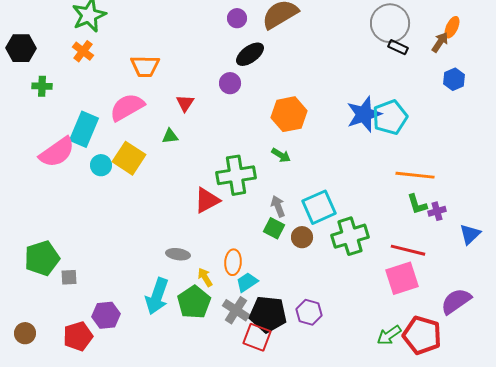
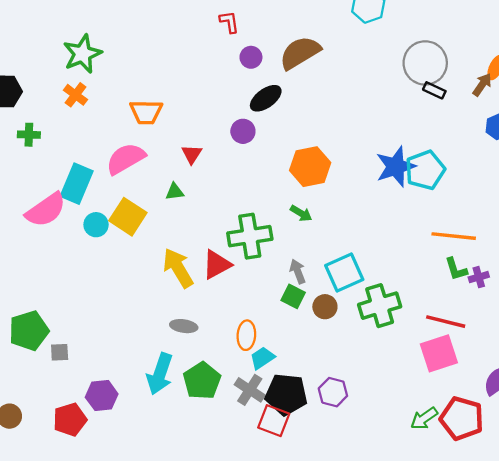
yellow arrow: (205, 277) -> (178, 268), moved, size x1.8

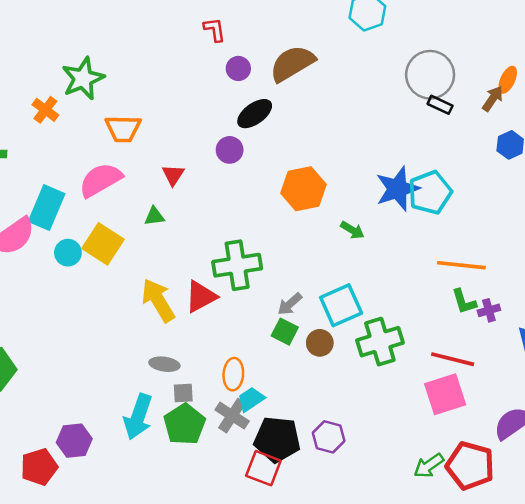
green star: (82, 54) -> (83, 78), moved
green arrow: (301, 213) -> (352, 230), moved
gray arrow: (298, 271) -> (290, 304), turned -110
gray square: (60, 352) -> (183, 393), moved
gray cross: (250, 390) -> (232, 416), moved

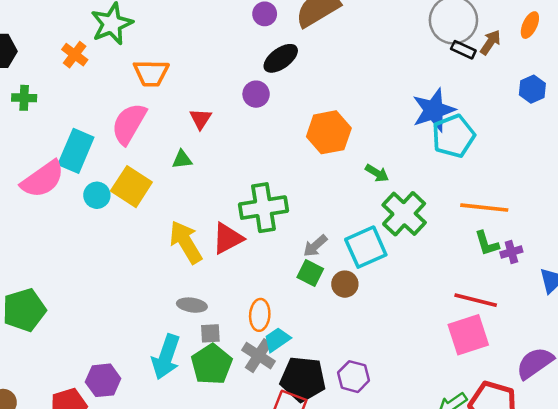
brown arrow: (493, 99) -> (490, 42), moved
pink semicircle: (101, 180) -> (129, 124), turned -30
blue star: (397, 189) -> (434, 110), moved
green cross: (380, 342) -> (404, 214), moved, turned -30

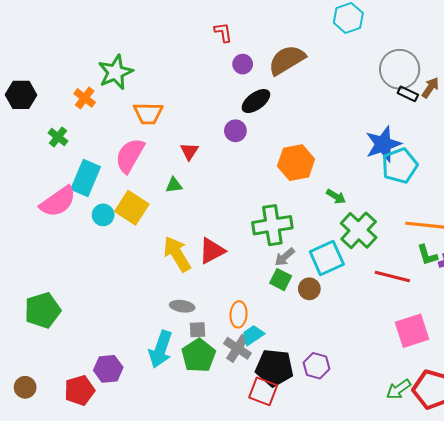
green cross: (24, 98) -> (58, 137), moved, turned 36
green cross: (263, 208) -> (272, 225), moved
red line: (476, 300) -> (392, 276), moved

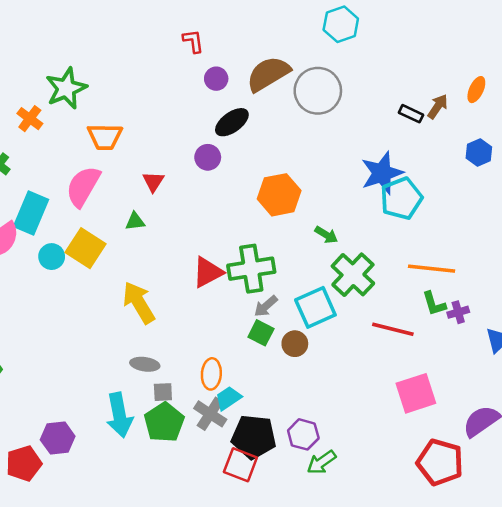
gray circle: (400, 69) -> (318, 91), moved
red triangle: (212, 251) -> (208, 272), moved
cyan arrow: (161, 349) -> (119, 415), turned -30
green arrow: (399, 389) -> (321, 462), moved

